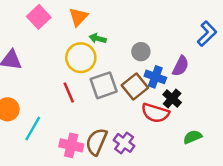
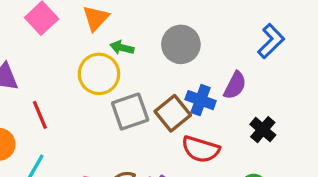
gray circle: (141, 52) -> (181, 44), moved, size x1.5
red line: (69, 93) -> (40, 115), moved
black cross: (172, 99) -> (263, 130), moved

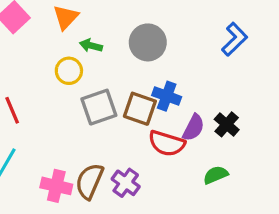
yellow circle: (99, 74) -> (69, 71), size x0.7
purple semicircle: (235, 85) -> (194, 128), moved
brown square: (173, 113) -> (140, 109), turned -32

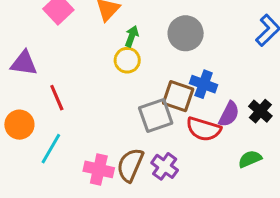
green arrow: (91, 46) -> (132, 36), turned 96
yellow circle: (69, 71) -> (127, 60), moved
gray square: (99, 107) -> (156, 116), moved

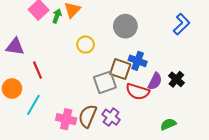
green arrow: (132, 36) -> (57, 16), moved
green semicircle: (250, 159) -> (168, 124), moved

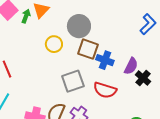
gray circle: (125, 26) -> (79, 26), moved
brown square: (120, 69) -> (88, 49), moved
purple semicircle: (155, 81) -> (131, 66), moved

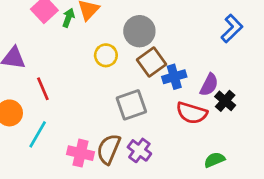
brown square: (88, 49) -> (151, 62), turned 35
blue cross: (105, 60) -> (174, 77), turned -36
red semicircle: (105, 90) -> (192, 113), moved

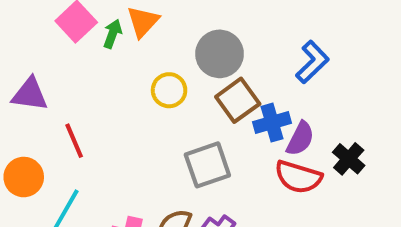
blue L-shape: (232, 29) -> (312, 62), moved
purple semicircle: (209, 85) -> (300, 139), moved

